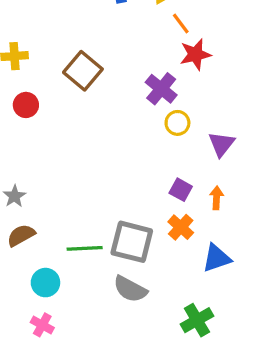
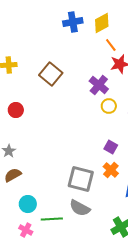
red circle: (26, 105) -> (16, 110), moved
green line: (85, 248) -> (52, 219), moved

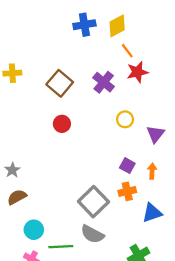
purple cross: (99, 85) -> (104, 82), moved
red circle: (16, 110) -> (62, 124), moved
orange cross: (111, 170) -> (127, 191), turned 35
gray square: (81, 179) -> (93, 202), turned 32

